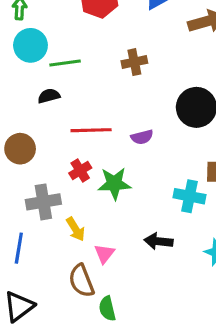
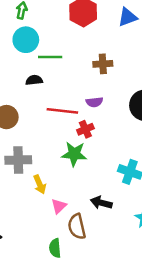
purple semicircle: (142, 137) -> (94, 102), moved
red cross: (80, 171) -> (85, 129), moved
brown semicircle: (81, 281) -> (77, 227), moved

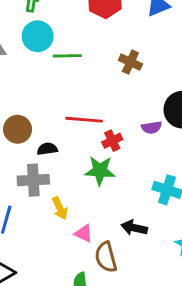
brown cross: (103, 64) -> (130, 62), turned 30
black semicircle: (34, 80) -> (47, 149), moved
purple semicircle: (94, 102) -> (152, 127), moved
pink triangle: (59, 206) -> (84, 233), turned -49

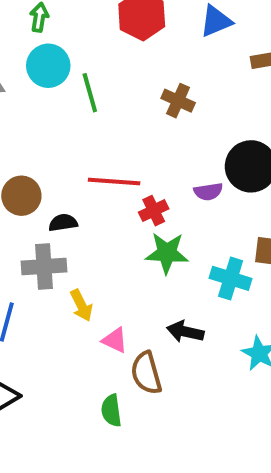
green line: (67, 56) -> (90, 93), turned 76
green star: (100, 171) -> (167, 253), moved

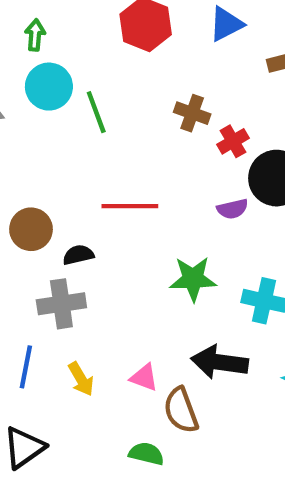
red cross: (154, 211) -> (233, 141), moved
yellow arrow: (81, 305) -> (81, 379), moved
black arrow: (185, 332) -> (220, 362), size x1.4
green semicircle: (111, 410) -> (146, 454), turned 116

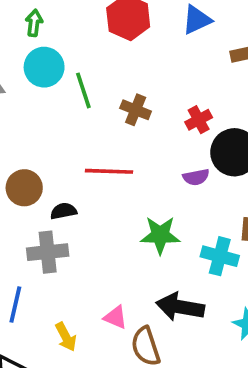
brown cross: (192, 113) -> (136, 110), moved
yellow arrow: (81, 379) -> (66, 337), moved

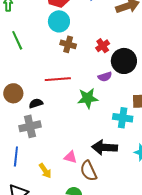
cyan circle: (44, 67) -> (59, 21), moved
green line: (83, 90) -> (17, 40), moved
green star: (160, 235) -> (88, 98), moved

